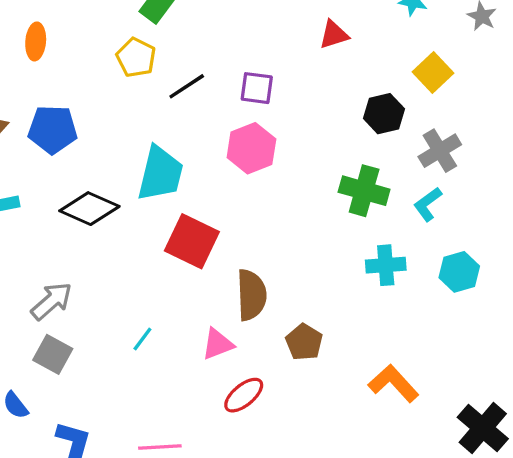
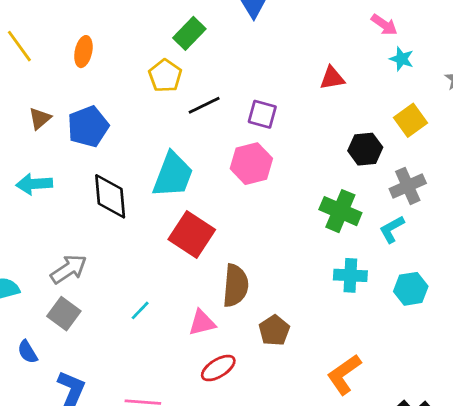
blue pentagon: (53, 129) -> (88, 127), turned -30
black diamond: (89, 209) -> (110, 196), turned 54
orange L-shape: (393, 383) -> (344, 374), turned -90

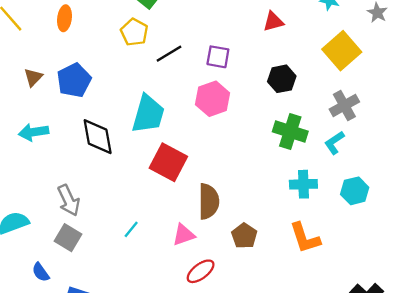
yellow square: (411, 120) -> (342, 51), size x1.4
black hexagon: (365, 149) -> (282, 79), moved
gray arrow: (69, 269) -> (69, 200), turned 104
orange L-shape: (344, 374) -> (305, 238), moved, turned -68

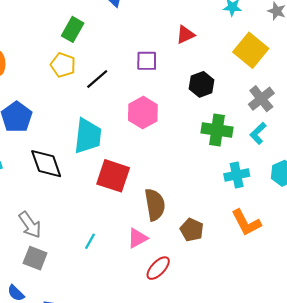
purple square: (218, 57) -> (147, 61), moved

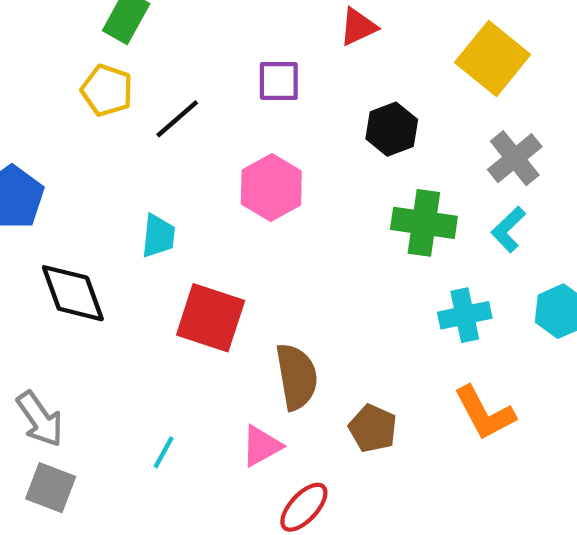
cyan trapezoid: (88, 136) -> (158, 236), size x0.6

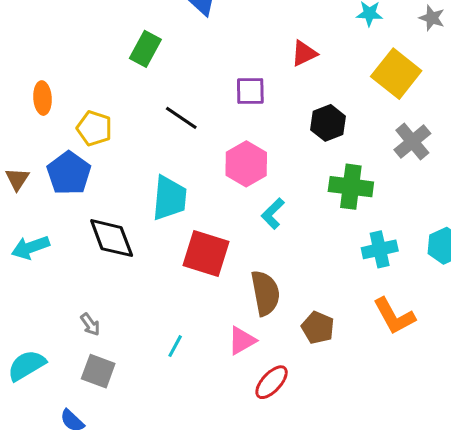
yellow pentagon: (107, 90) -> (94, 128), moved
black line: (177, 119) -> (181, 118), turned 76
cyan L-shape: (508, 229) -> (273, 214), moved
cyan trapezoid: (158, 236) -> (169, 198), size x1.5
gray arrow: (40, 419) -> (90, 324), size x0.6

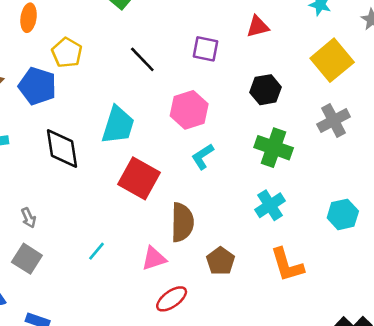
blue pentagon: (69, 173) -> (37, 86), turned -30
cyan cross: (380, 249) -> (270, 205), moved, turned -32

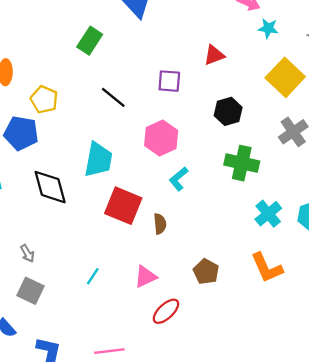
cyan cross: (270, 205) -> (268, 214), moved
brown semicircle: (182, 222) -> (160, 224), moved, size x0.6

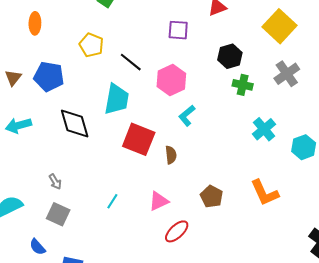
black line: (113, 97) -> (131, 62), moved
yellow pentagon: (44, 100) -> (91, 45), moved
green cross: (242, 163) -> (243, 85), moved, size x0.7
cyan cross: (268, 214) -> (264, 129), moved

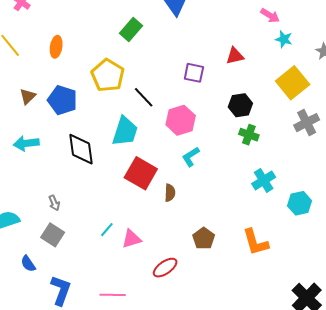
yellow pentagon: (91, 45) -> (108, 75), size x1.4
gray cross: (287, 74) -> (307, 123), moved
pink triangle: (159, 201) -> (131, 239), moved

